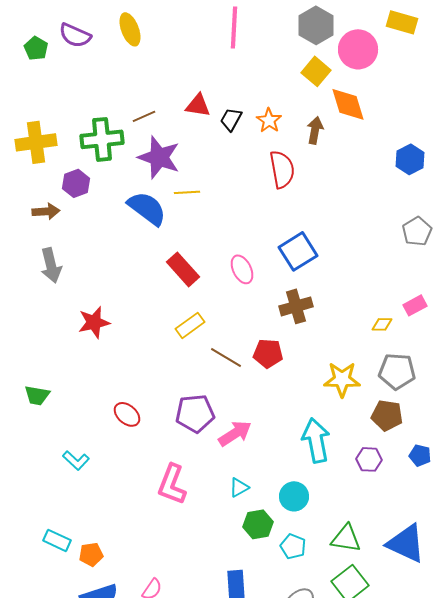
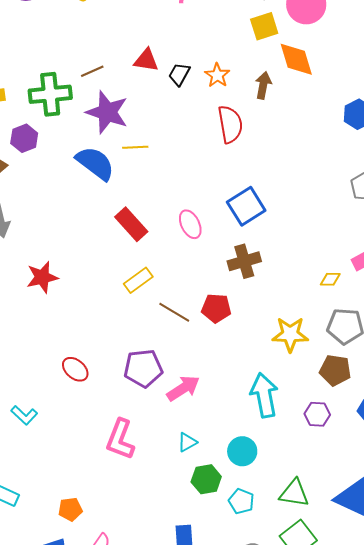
yellow square: (316, 71) -> (264, 26), turned 32
orange pentagon: (91, 554) -> (70, 509), moved

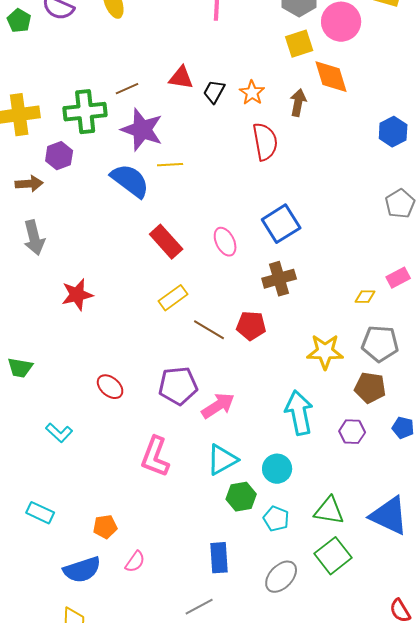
cyan triangle: (187, 442) -> (222, 460), size x1.6

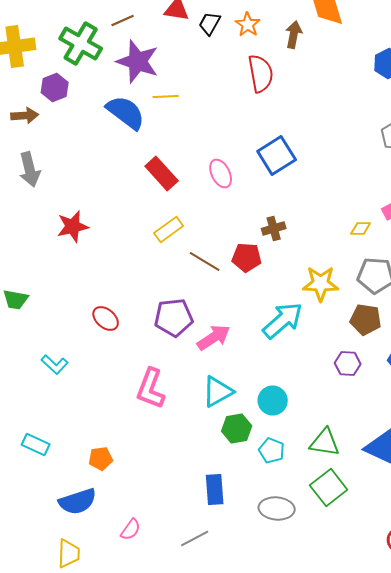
green cross: (85, 112) -> (81, 44), turned 36
brown cross: (279, 279) -> (274, 228), moved, size x0.7
cyan arrow: (299, 413) -> (283, 320), moved, turned 60
pink semicircle: (135, 562) -> (131, 530), moved
gray ellipse: (281, 577) -> (277, 508), turned 52

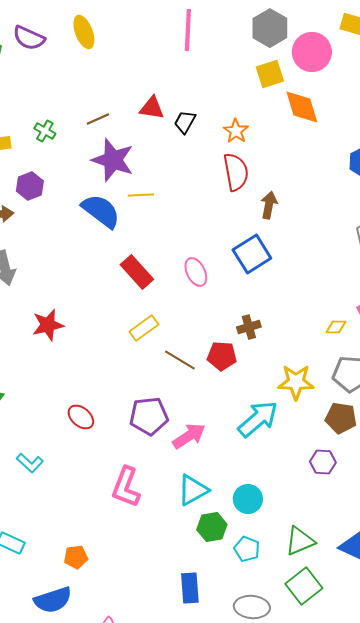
orange star: (248, 24) -> (236, 131), moved
brown arrow: (294, 34) -> (269, 205), moved
green cross: (81, 44) -> (45, 131), moved, size x0.5
green triangle: (325, 442) -> (300, 541), turned -32

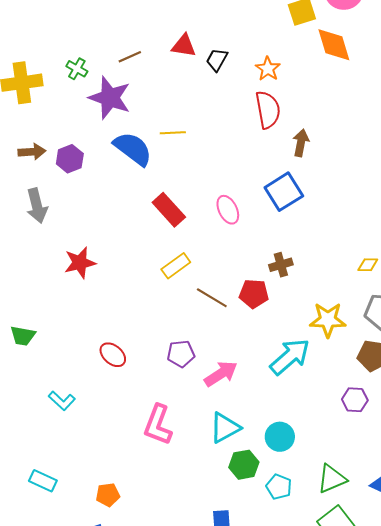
purple star: (113, 160) -> (110, 98), moved
purple hexagon: (30, 186) -> (70, 159), moved
purple pentagon: (149, 416) -> (181, 354), size x0.7

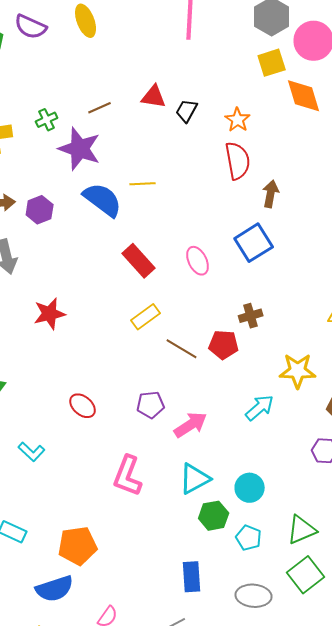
green cross: (77, 69) -> (47, 120), turned 35
cyan arrow: (290, 357) -> (260, 408), size x0.7
orange pentagon: (108, 495) -> (78, 546), size x1.6

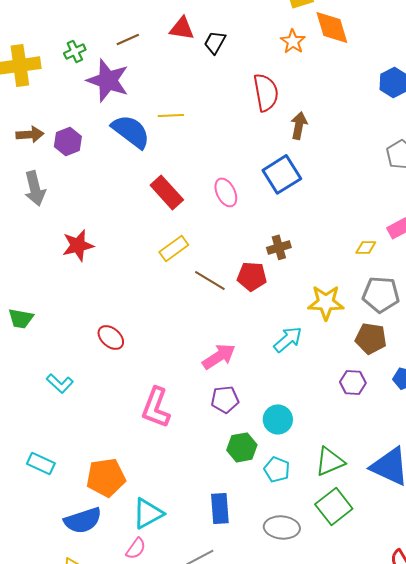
orange star: (238, 120) -> (293, 41), moved
purple pentagon: (151, 405) -> (225, 399), moved
cyan triangle: (195, 479) -> (148, 513), moved

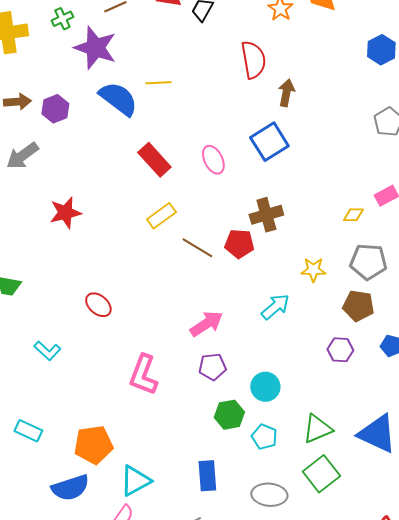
gray arrow: (35, 188) -> (22, 156), turned 68
brown cross: (279, 247) -> (266, 215), size x1.4
yellow star: (326, 302) -> (313, 270), size x0.7

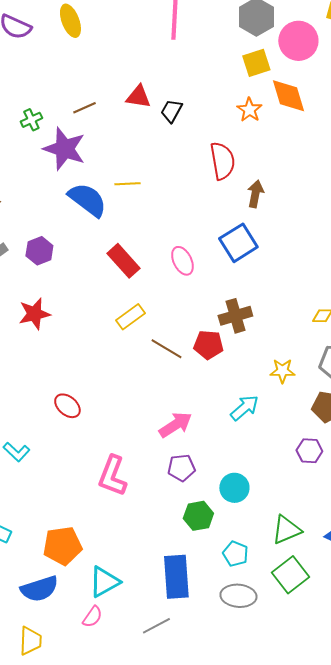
purple hexagon: (55, 109) -> (39, 251), moved
cyan pentagon: (264, 437) -> (235, 554), moved
blue rectangle: (207, 476) -> (176, 577), size x1.4

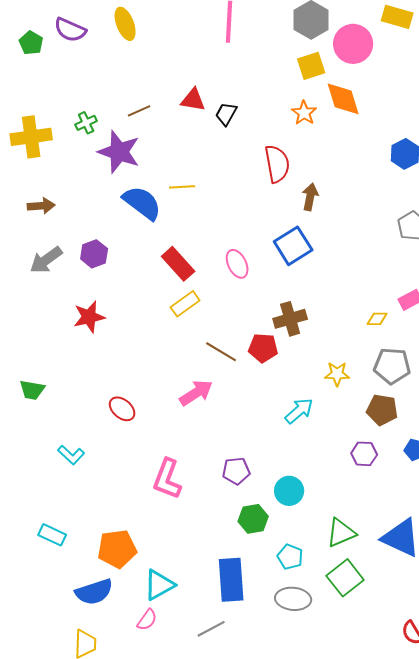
yellow rectangle: (130, 317) -> (185, 304), moved
pink arrow: (175, 425) -> (196, 393), moved

